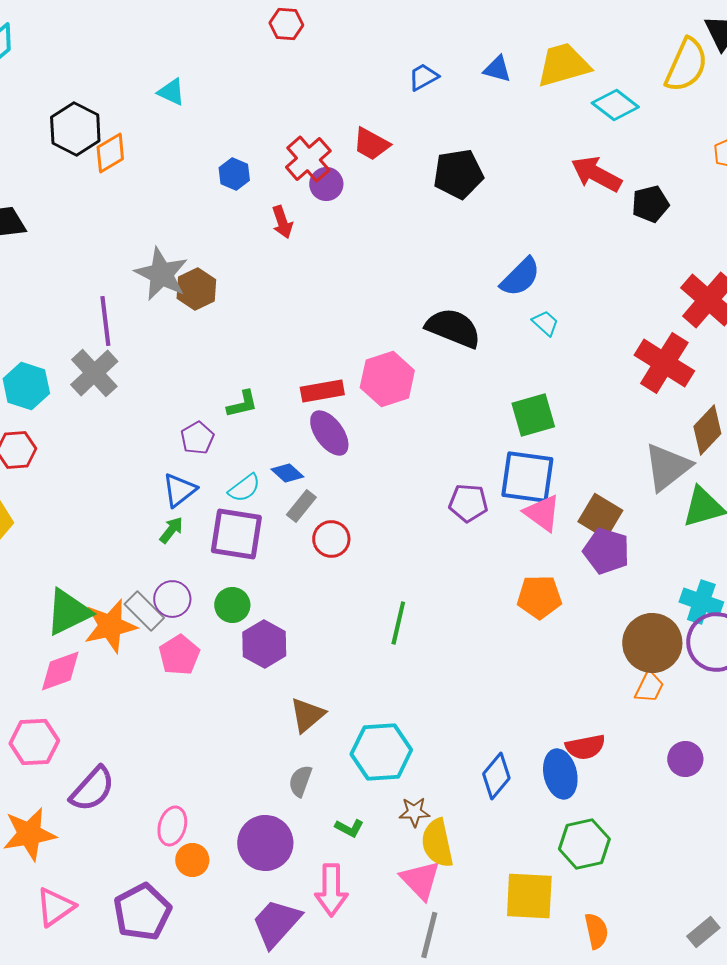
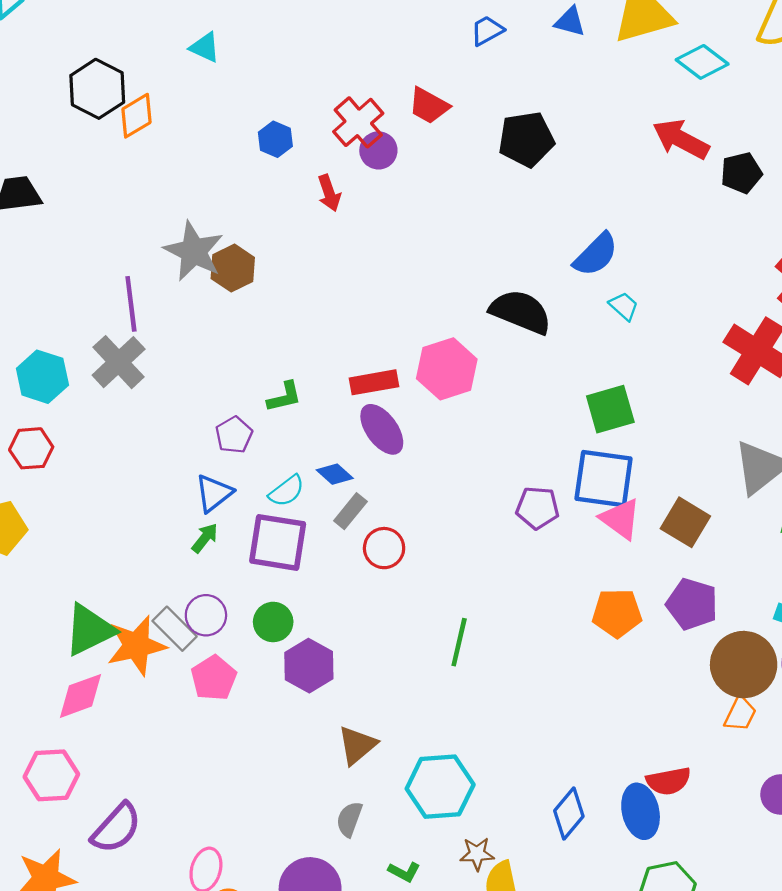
purple pentagon: (606, 551) -> (692, 604), moved

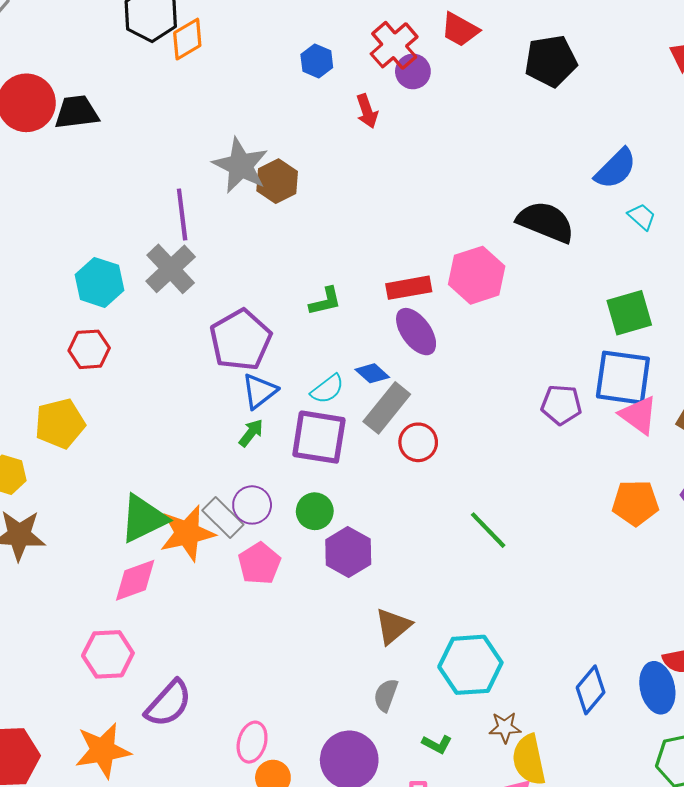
purple pentagon: (234, 435) -> (241, 340), moved, size x1.8
gray rectangle: (350, 511) -> (387, 408), size x1.5
green line: (459, 642) -> (488, 530), turned -57

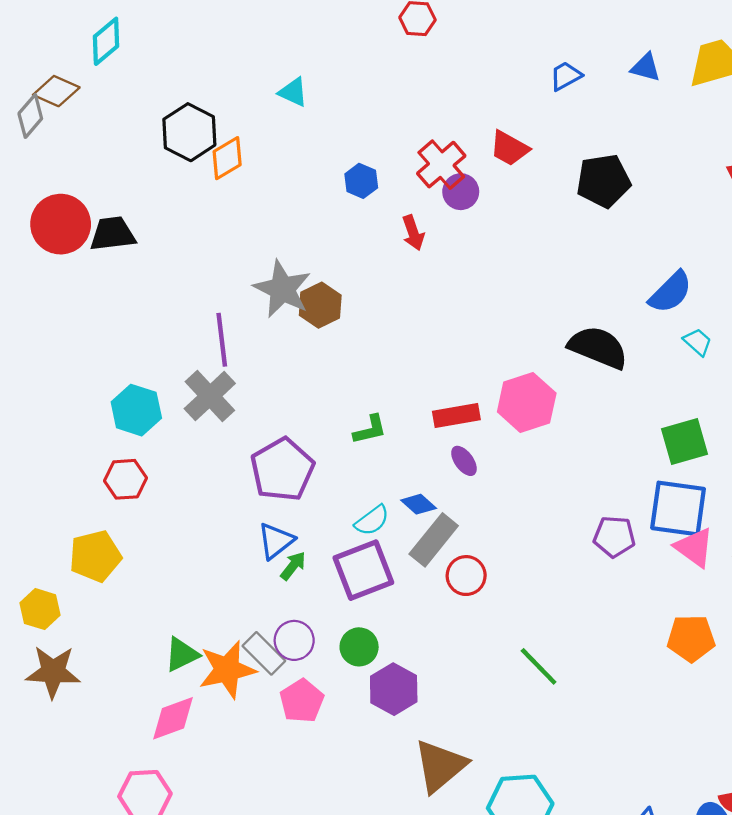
purple ellipse: (416, 332) -> (464, 461), size x0.6
blue triangle: (259, 391) -> (276, 541), moved
purple square: (319, 437) -> (363, 570), turned -30
green triangle: (143, 519) -> (182, 654), size x0.7
brown triangle: (393, 626) -> (440, 766), size x1.4

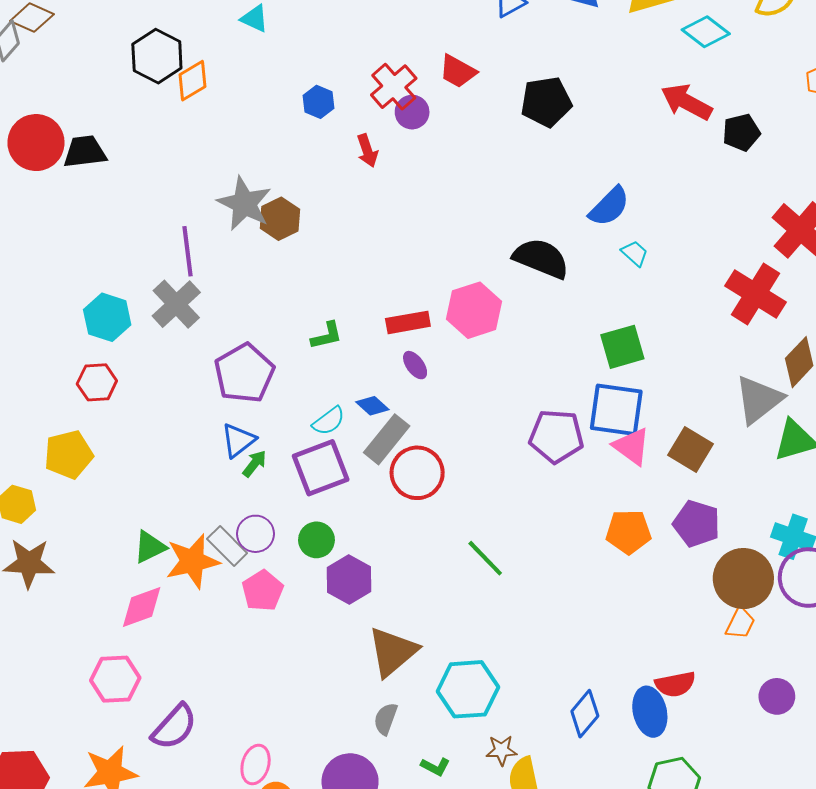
purple pentagon: (614, 537) -> (556, 436), size x1.4
red circle: (466, 576) -> (417, 473), size x1.4

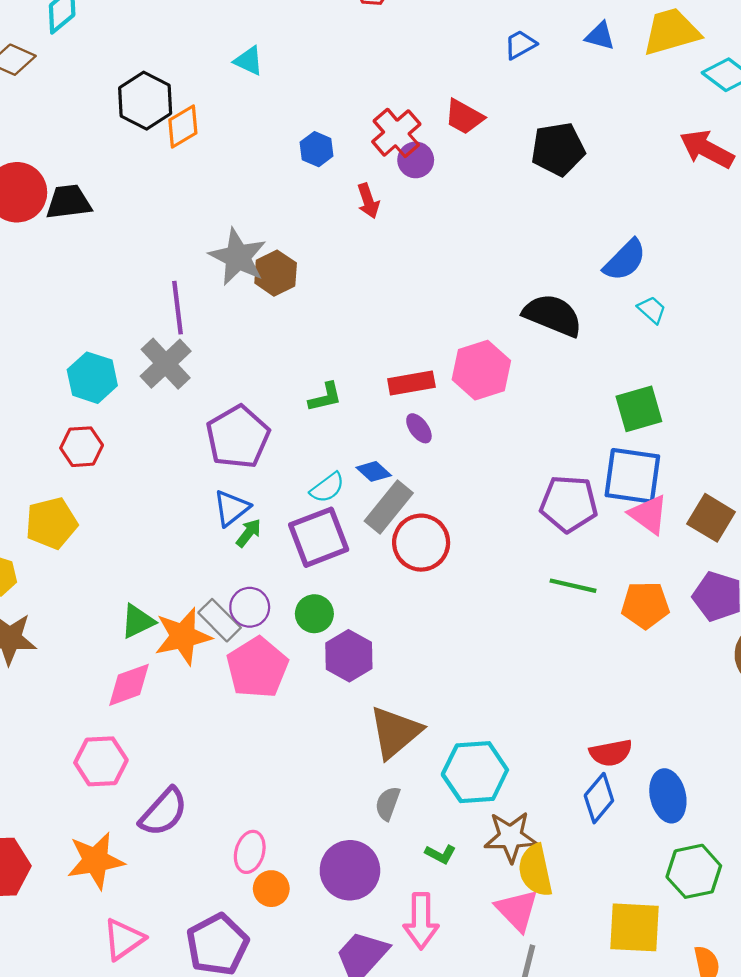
green line: (485, 558) -> (573, 586), moved, turned -33
pink pentagon: (263, 591) -> (257, 668), size x1.4
red semicircle: (675, 684) -> (611, 753), moved
brown star: (501, 750) -> (511, 837), size x1.6

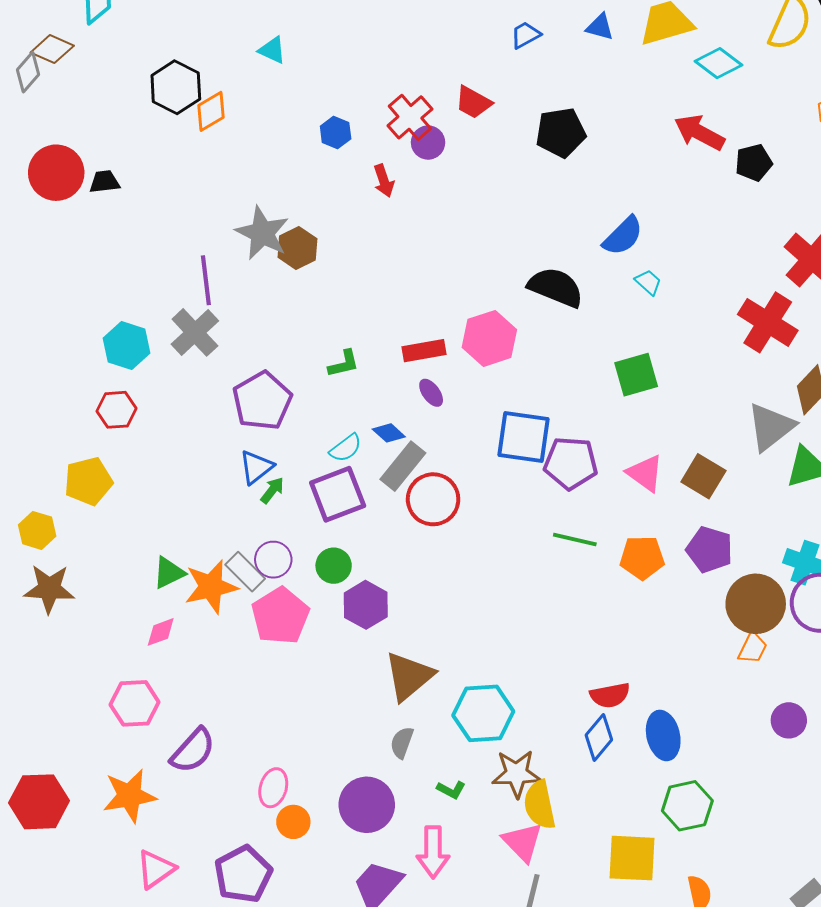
black trapezoid: (69, 202) -> (104, 182), size x0.7
blue square: (632, 476) -> (524, 437), moved
pink diamond: (129, 685) -> (161, 632), size x0.7

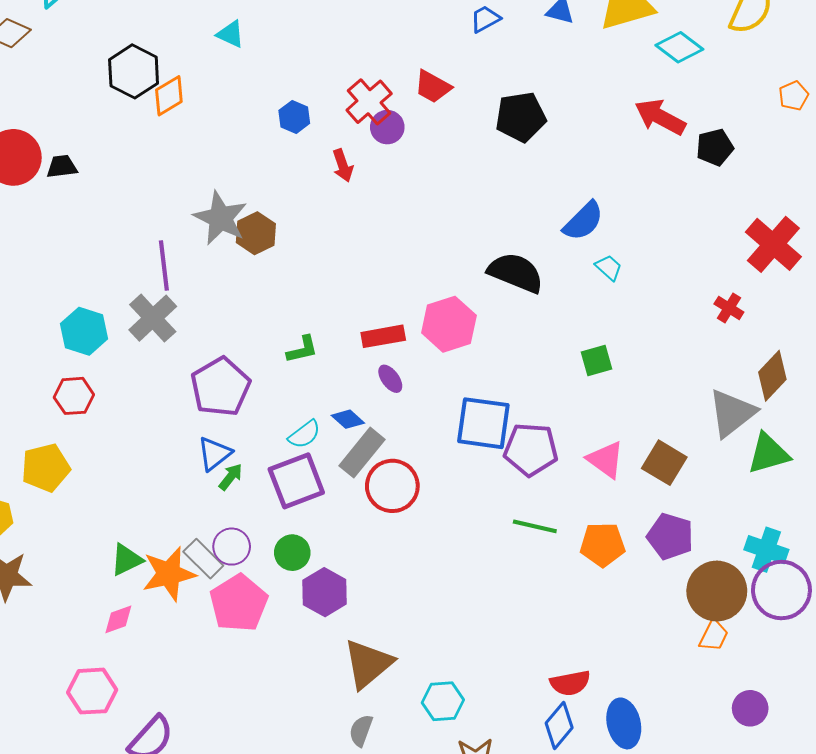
red cross: (768, 322) -> (729, 308), size x0.5
green square: (636, 375) -> (596, 361), size x0.7
cyan hexagon: (483, 713) -> (443, 701), size x0.7

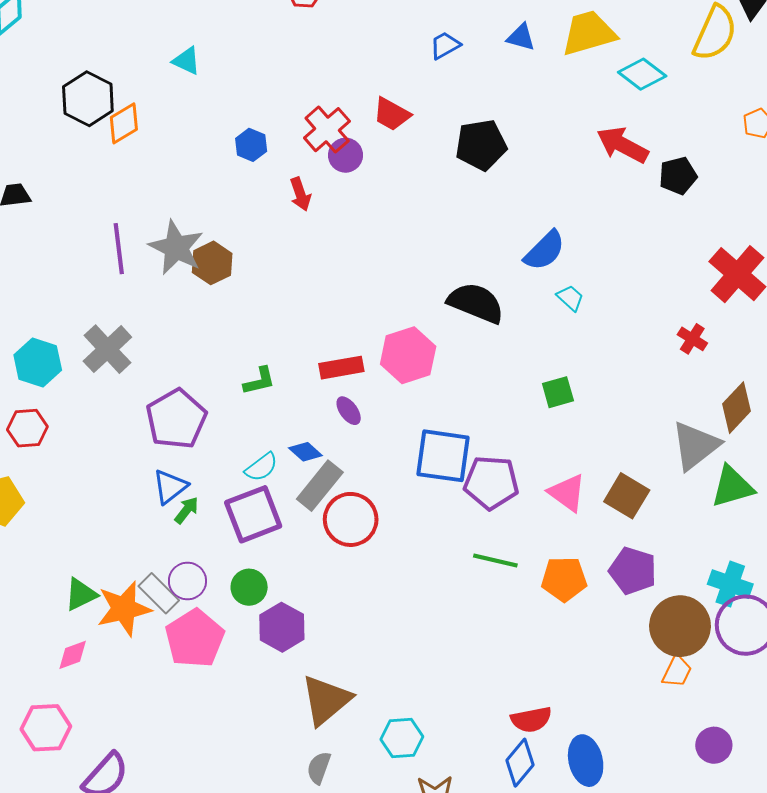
purple line: (164, 266) -> (119, 249), moved

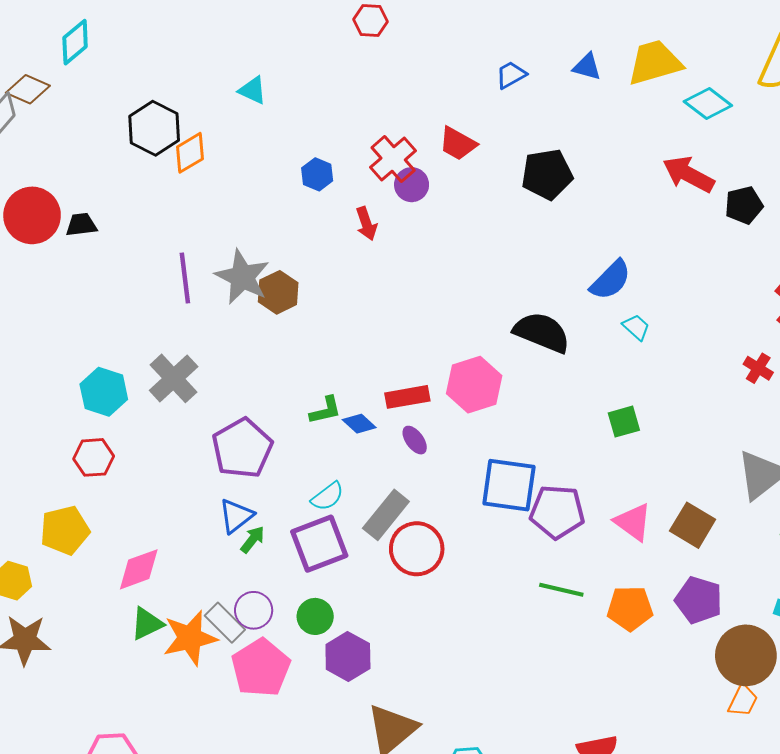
blue diamond: (305, 452) -> (359, 424), moved
pink diamond: (73, 655) -> (139, 569), moved, size x1.4

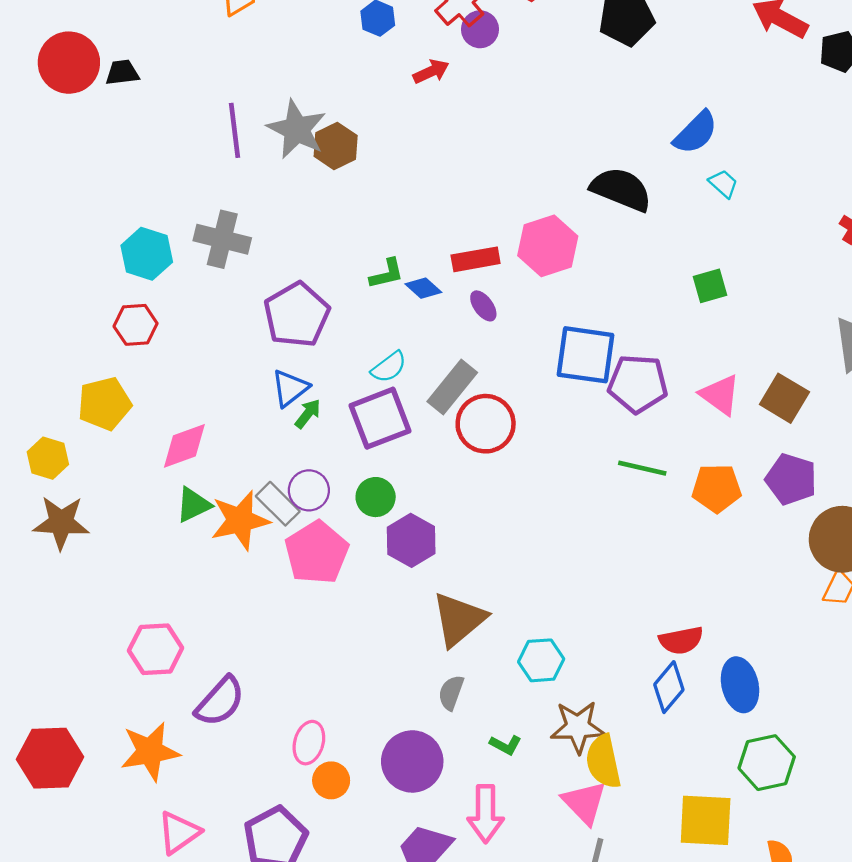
red arrow: (366, 224) -> (431, 71), turned -96
gray cross: (174, 378) -> (222, 239), turned -33

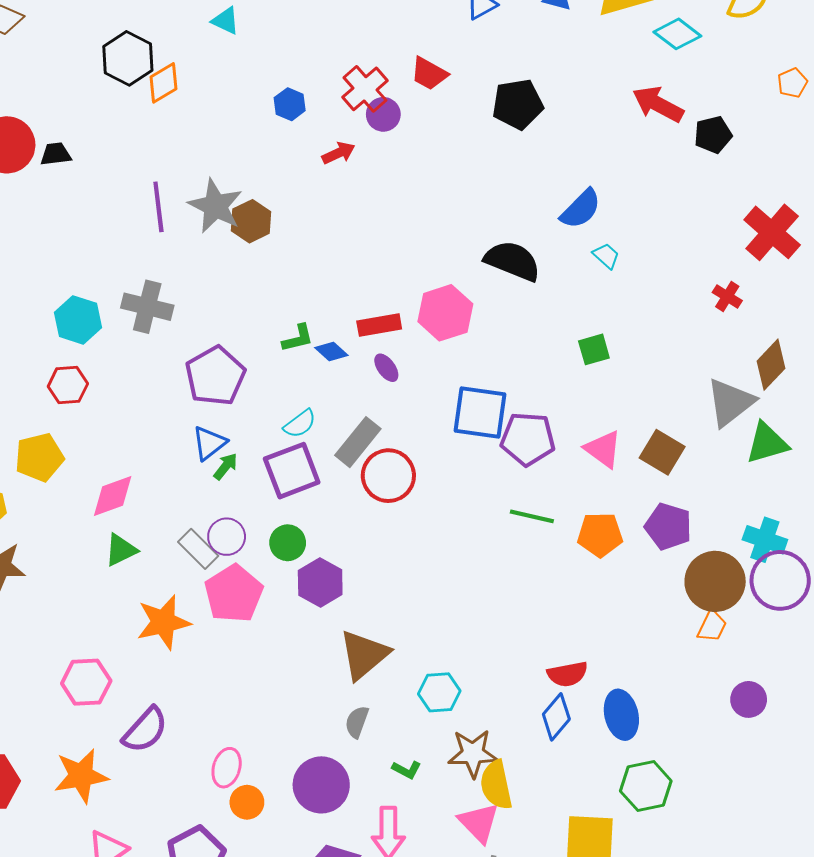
orange star: (240, 520) -> (163, 622), moved

